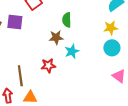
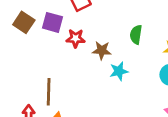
green semicircle: (67, 20) -> (136, 35), moved
red star: (48, 66) -> (76, 38), moved

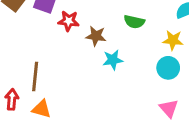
green semicircle: (136, 35) -> (134, 22), turned -90

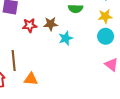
red star: (69, 21) -> (30, 25), moved
orange triangle: (42, 109) -> (31, 79), moved

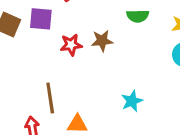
cyan star: (66, 38) -> (132, 101), moved

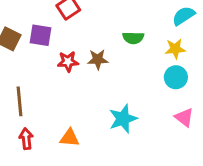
brown line: (50, 98) -> (19, 101), moved
cyan star: (132, 101) -> (123, 119), size x1.4

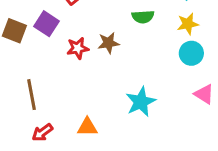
purple square: (40, 35) -> (46, 24), turned 30
red arrow: (26, 139) -> (42, 133), turned -114

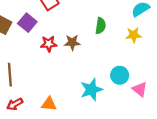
green semicircle: (143, 17) -> (100, 26), turned -84
cyan circle: (191, 53) -> (120, 75), moved

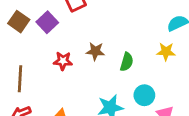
green semicircle: (100, 26) -> (127, 62), moved
red star: (49, 44) -> (63, 61), moved

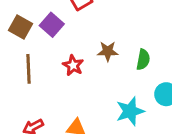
red star: (63, 61) -> (73, 65), turned 30
brown line: (20, 79) -> (28, 69), moved

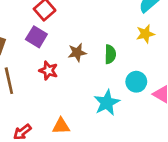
purple square: (52, 25) -> (36, 37), moved

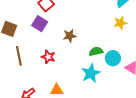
green semicircle: (110, 54) -> (96, 51), moved, turned -104
red star: (48, 71) -> (48, 57), moved

